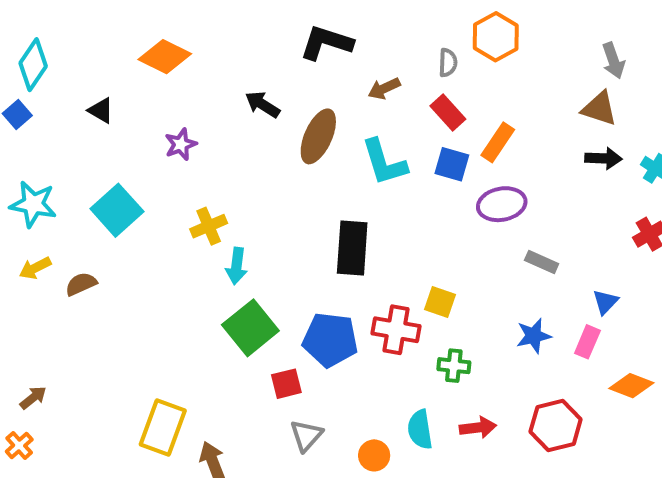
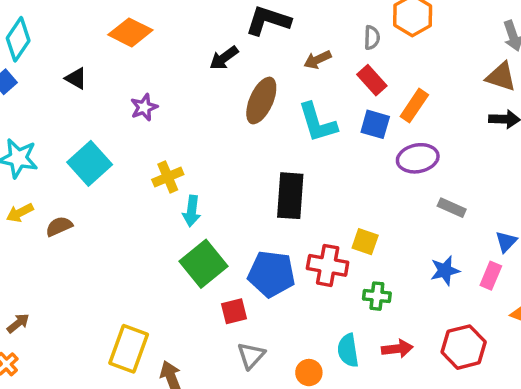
black arrow: (262, 104) -> (224, 58), moved, turned -68

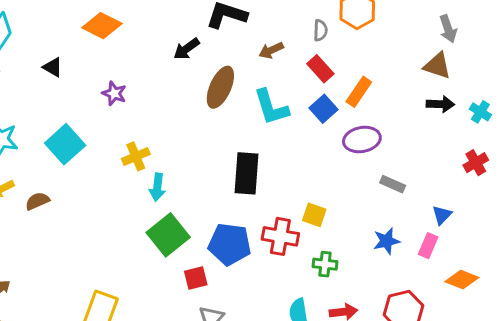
purple star: (144, 107) -> (114, 93), turned -30
blue square: (375, 124) -> (323, 109), turned 32

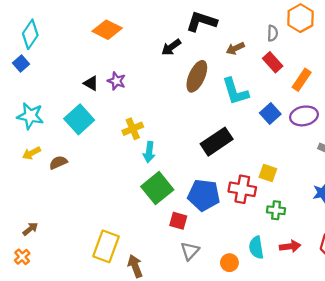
black triangle: (53, 67) -> (91, 83), moved
blue square: (323, 109) -> (270, 114), moved
black rectangle: (247, 173) -> (217, 142), turned 52
red square: (196, 278) -> (178, 221), turned 30

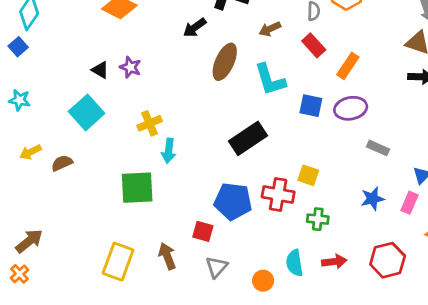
blue square: (270, 114) -> (311, 106), turned -36
cyan star: (30, 116) -> (20, 100), moved, size x0.7
green square: (157, 188) -> (137, 188), moved, turned 36
brown arrow: (30, 229) -> (29, 241), size x1.5
brown arrow: (135, 266) -> (167, 256), moved

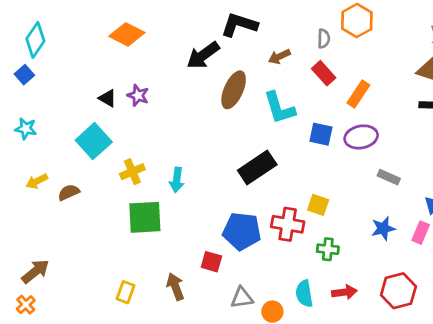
black arrow: (195, 28) -> (203, 55), size x1.4
yellow cross: (149, 123) -> (132, 172), moved
yellow rectangle: (118, 262) -> (126, 292), size x0.6
gray triangle: (217, 267) -> (242, 298), moved, turned 40

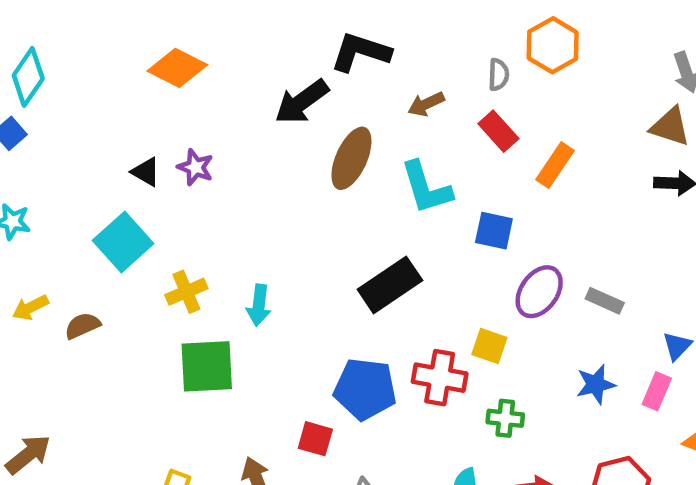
purple ellipse: (361, 137) -> (539, 292), moved, turned -44

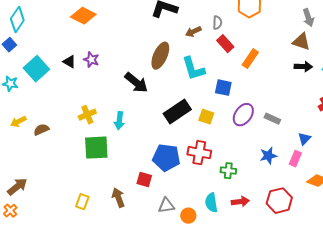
gray semicircle: (498, 75) -> (217, 23), moved
black arrow: (302, 102) -> (136, 83), moved, turned -105
cyan square: (123, 242) -> (36, 69), moved
yellow square: (489, 346) -> (206, 117), moved

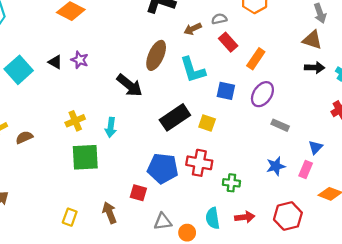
gray semicircle: (217, 23) -> (219, 19), turned -104
purple ellipse: (243, 115) -> (262, 94), moved

